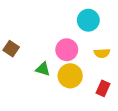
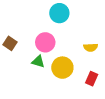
cyan circle: (88, 20) -> (59, 13), moved
pink circle: (67, 50) -> (45, 42), moved

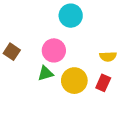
green triangle: (38, 62) -> (45, 73), turned -32
red rectangle: (92, 79) -> (103, 83), moved

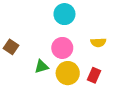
pink circle: (54, 50) -> (62, 48), moved
yellow semicircle: (108, 56) -> (98, 42), moved

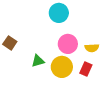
yellow semicircle: (98, 42) -> (92, 48), moved
pink circle: (62, 48) -> (68, 44), moved

